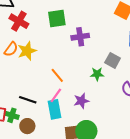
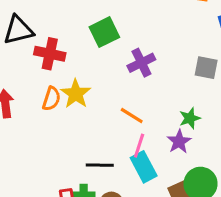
purple cross: (80, 37) -> (141, 63), moved
green star: (97, 74) -> (190, 118), moved

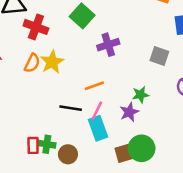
green square: (104, 32) -> (82, 16), turned -30
orange line: (132, 115) -> (94, 86), turned -60
black line: (100, 165) -> (71, 108), moved

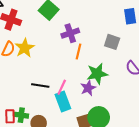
orange line: (94, 86) -> (79, 51), moved, turned -56
green star: (141, 95) -> (97, 74), size x1.5

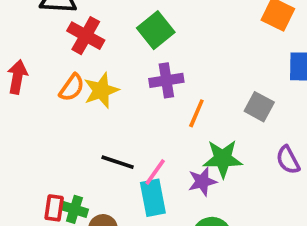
purple cross: (70, 33) -> (166, 80), moved

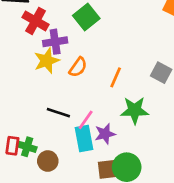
purple cross: (166, 80) -> (55, 42), moved
orange semicircle: (72, 88) -> (78, 67), moved
purple star: (202, 181) -> (105, 134), moved

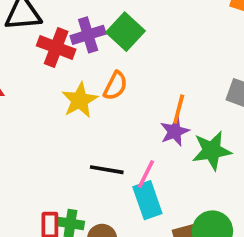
purple cross: (55, 42) -> (88, 35), moved
orange semicircle: (78, 67) -> (115, 86), moved
purple star: (105, 134) -> (175, 131), moved

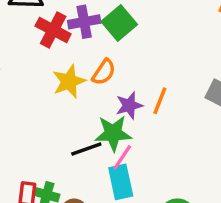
purple star: (175, 131) -> (129, 105), moved
green star: (212, 151) -> (113, 133), moved
black line: (107, 170) -> (86, 149), turned -36

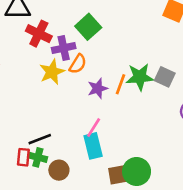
purple cross: (84, 22) -> (64, 48), moved
green star: (113, 133) -> (140, 77), moved
black line: (86, 149) -> (40, 139), moved

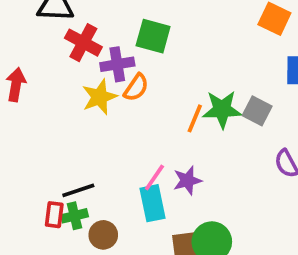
green square: (88, 27) -> (153, 36), turned -35
purple star: (98, 88) -> (187, 180), moved
green cross: (38, 157) -> (75, 216), turned -30

